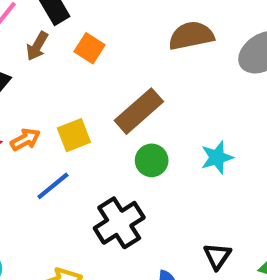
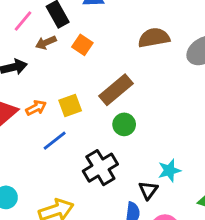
brown arrow: (37, 46) -> (46, 43), turned 36
cyan star: (217, 157) -> (169, 170), moved
black triangle: (217, 256) -> (148, 190), moved

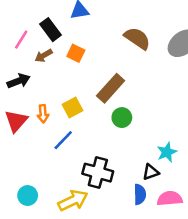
brown semicircle: (154, 38) -> (137, 38), turned 52
orange arrow: (36, 108) -> (43, 114), turned 120
black cross: (100, 168) -> (98, 173), moved, turned -36
black triangle: (148, 190) -> (151, 172), turned 42

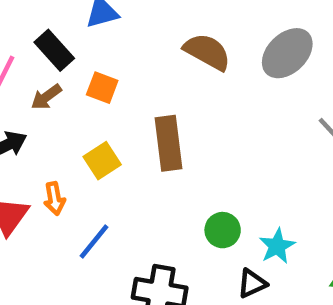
brown rectangle: (111, 88) -> (168, 143), turned -44
yellow square: (72, 108) -> (102, 161), moved
green circle: (122, 118) -> (223, 230), moved

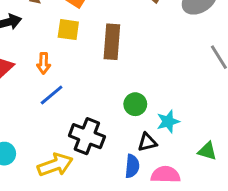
yellow square: (102, 161) -> (68, 30), moved, turned 30
orange arrow: (54, 199) -> (44, 63), moved

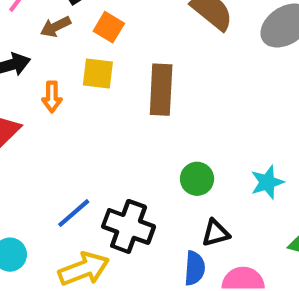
orange arrow: (44, 63) -> (52, 97), moved
blue line: (52, 95) -> (74, 213), moved
cyan star: (168, 121) -> (267, 182), moved

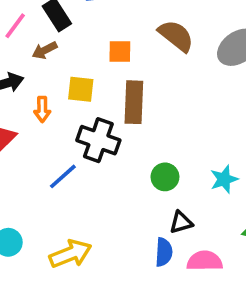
orange square: (109, 27) -> (120, 51), moved, turned -30
blue line: (74, 213) -> (63, 176), moved
black cross: (129, 226) -> (98, 140), moved

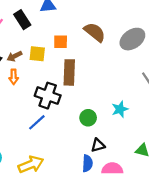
brown arrow: (45, 50) -> (14, 56), moved
yellow square: (81, 89) -> (37, 54), moved
blue line: (63, 176) -> (37, 122), moved
cyan star: (224, 179) -> (120, 109), moved

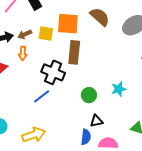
orange square: (61, 42) -> (68, 24), size x1.6

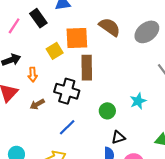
yellow square: (46, 33) -> (55, 51), turned -35
brown arrow: (25, 34) -> (37, 104), moved
blue line: (42, 96) -> (67, 127), moved

